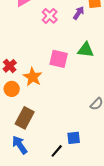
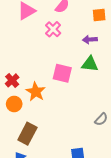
purple arrow: (79, 13) -> (90, 39), moved, turned -128

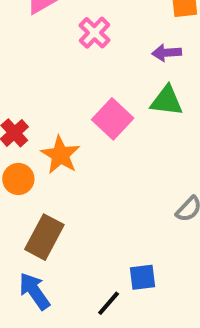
pink square: (62, 73) -> (113, 119), turned 30

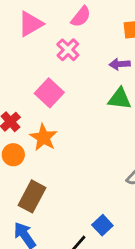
pink square: (113, 119) -> (49, 93), moved
blue square: (143, 277) -> (102, 225), turned -36

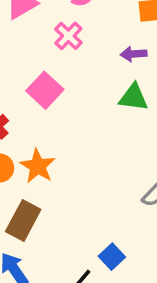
orange star: (43, 137) -> (38, 166), moved

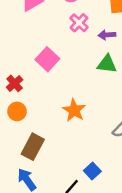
pink cross: (68, 36) -> (79, 23), moved
orange star: (38, 166) -> (74, 110), moved

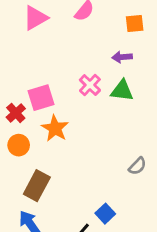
pink cross: (79, 23) -> (90, 85), moved
pink square: (47, 59) -> (41, 98), moved, turned 30
orange star: (74, 110) -> (55, 128), moved

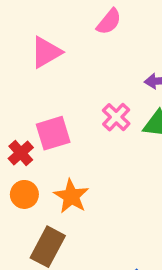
pink triangle: (35, 18) -> (46, 52), moved
orange star: (55, 128) -> (71, 196), moved

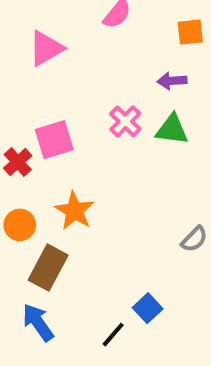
orange circle: (24, 194) -> (20, 225), moved

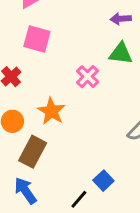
pink cross: (125, 121) -> (88, 77), moved
pink square: (54, 140) -> (37, 39), moved, turned 32

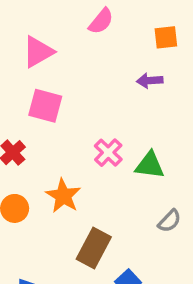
green triangle: (121, 53) -> (150, 165), moved
brown rectangle: (33, 152) -> (94, 248), moved

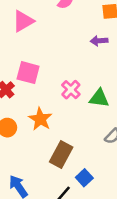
pink square: (45, 106) -> (28, 73), moved

